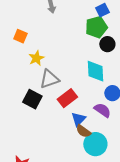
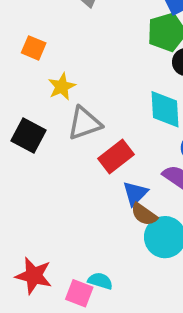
black square: (32, 99) -> (28, 136), moved

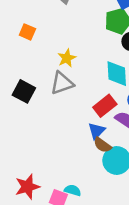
yellow star: (62, 87) -> (67, 58), moved
red rectangle: (116, 157) -> (105, 106), moved
red star: (34, 276) -> (27, 187), turned -30

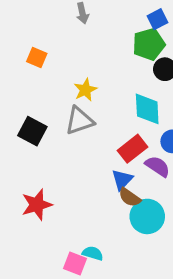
red star: (27, 187) -> (37, 205), moved

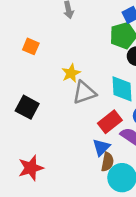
gray triangle: (80, 121) -> (84, 93), moved
brown semicircle: (130, 197) -> (107, 162), turned -114

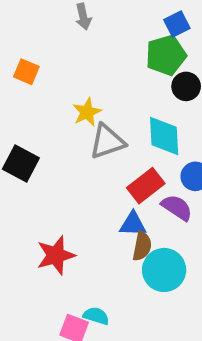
blue triangle: (101, 147) -> (133, 224), turned 48
red star: (31, 168) -> (56, 255), moved

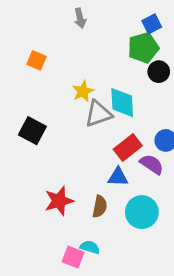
cyan diamond: (164, 136) -> (122, 103), moved
brown semicircle: (142, 246) -> (100, 206), moved

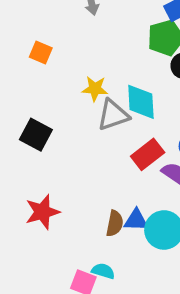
yellow star: (83, 91) -> (95, 89), turned 30
blue triangle: (118, 177) -> (136, 220), moved
red star: (59, 201) -> (42, 212), moved

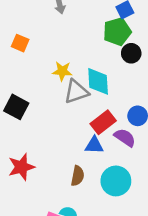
blue triangle: (136, 220) -> (94, 145), moved

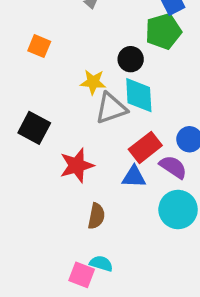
black circle: (131, 53) -> (131, 59), moved
red star: (21, 167) -> (77, 165), moved
brown semicircle: (78, 176) -> (96, 216), moved
cyan circle: (116, 181) -> (178, 210), moved

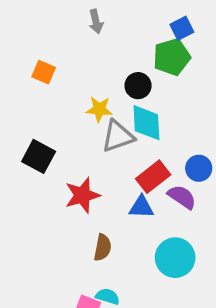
cyan circle: (178, 210) -> (175, 258), moved

